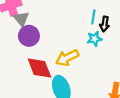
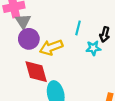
cyan line: (93, 17) -> (78, 28), moved
yellow arrow: (67, 58) -> (51, 47), moved

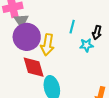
purple circle: (29, 39) -> (27, 37), size x1.4
yellow arrow: (51, 47) -> (47, 45), turned -60

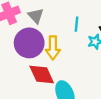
gray triangle: (21, 21) -> (36, 16), moved

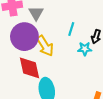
yellow arrow: (53, 48) -> (45, 46), turned -45

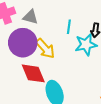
gray triangle: (36, 13) -> (30, 17), turned -35
cyan star: (85, 49) -> (86, 45), size x1.5

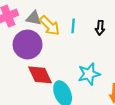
cyan star: (86, 45) -> (89, 74), moved
yellow arrow: (45, 48) -> (50, 26), moved

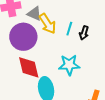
black arrow: (100, 28) -> (84, 33), moved
cyan star: (89, 74) -> (69, 65), moved

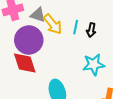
cyan star: (69, 65) -> (94, 64), moved
red diamond: (29, 67) -> (25, 63), moved

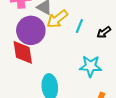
yellow arrow: (53, 24) -> (57, 19), turned 80
black arrow: (91, 30) -> (104, 32), moved, turned 32

